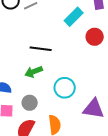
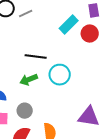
red circle: (95, 37) -> (90, 34), moved
cyan circle: (65, 88) -> (60, 75), moved

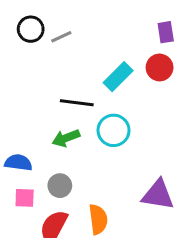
cyan rectangle: (69, 24) -> (118, 77), moved

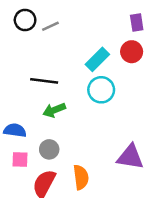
black line: (77, 103) -> (44, 81), moved
cyan circle: (114, 130) -> (101, 90), moved

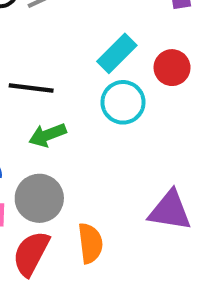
red circle: (132, 52) -> (172, 68), moved
gray circle: (49, 149) -> (39, 198), size x1.5

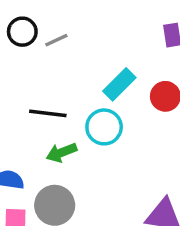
cyan circle: (123, 102) -> (104, 127), moved

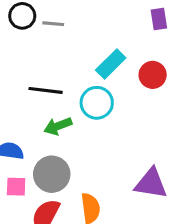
gray line: (56, 40) -> (53, 24), turned 30

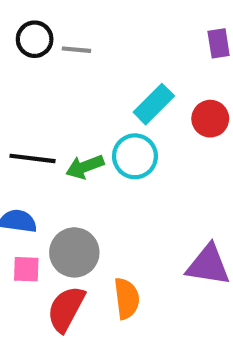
black line: (46, 90) -> (33, 158), moved
green arrow: (58, 126) -> (85, 167), moved

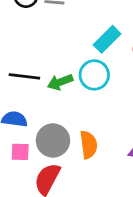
orange semicircle: (127, 298) -> (89, 145), moved

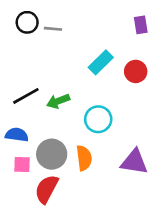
cyan circle: (94, 75) -> (98, 119), moved
black line: (24, 76) -> (26, 96), turned -36

